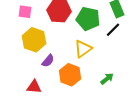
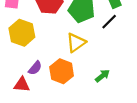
purple semicircle: (48, 61) -> (35, 68), moved

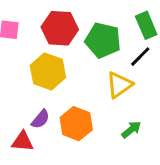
yellow hexagon: (22, 33) -> (48, 72), moved
yellow triangle: (76, 43) -> (119, 85), moved

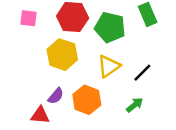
black line: (140, 57) -> (142, 73), moved
yellow triangle: (119, 85) -> (109, 66), moved

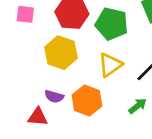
purple semicircle: (56, 96) -> (54, 96), turned 66

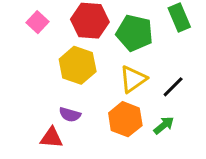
pink square: (25, 14) -> (38, 22), turned 36
orange hexagon: (87, 101) -> (125, 119), moved

